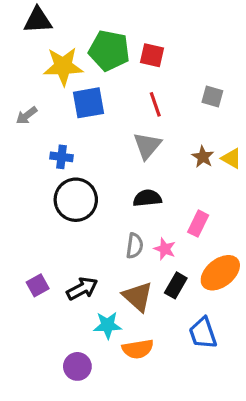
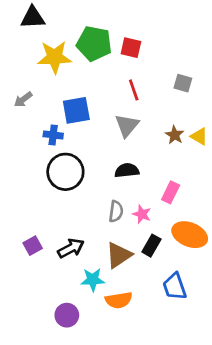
blue square: (89, 103) -> (76, 110), moved
orange ellipse: (220, 273) -> (190, 235), turned 60
brown triangle: (138, 297) -> (119, 255), turned 44

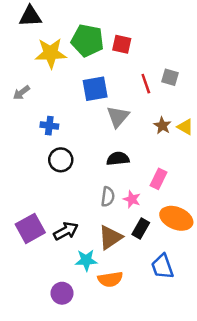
red line: (134, 90) -> (146, 84), moved
blue square: (76, 110) -> (95, 89), moved
black circle: (65, 172) -> (61, 160), size x0.7
purple square: (33, 246) -> (30, 228), size x1.6

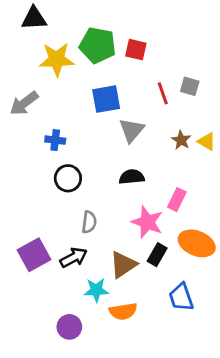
gray arrow: (21, 93) -> (24, 103), size x1.5
gray semicircle: (108, 197) -> (89, 222), moved
pink star: (132, 199) -> (147, 222), size x1.6

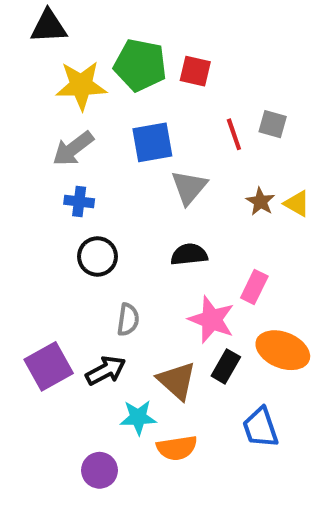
gray arrow: (24, 103) -> (73, 149), moved
brown triangle: (123, 265) -> (177, 381), turned -44

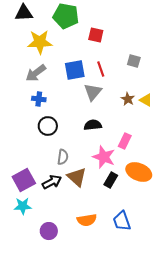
green pentagon: (140, 65) -> (66, 16), moved
red line: (234, 134) -> (101, 69), moved
brown triangle: (177, 381) -> (77, 177), moved
cyan star: (138, 417) -> (23, 206), moved
blue trapezoid: (260, 428) -> (122, 221), moved

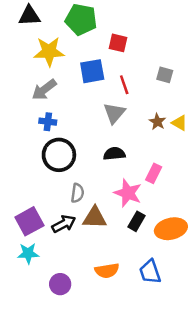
blue square: (75, 70) -> (92, 71), moved
black circle: (48, 126) -> (59, 155), size x1.4
orange ellipse: (139, 172) -> (171, 229), moved, turned -35
brown triangle: (77, 177) -> (95, 218), turned -40

